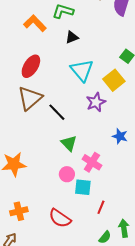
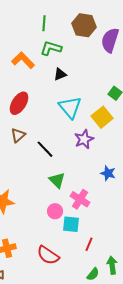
brown triangle: (30, 98) -> (18, 135), size x0.6

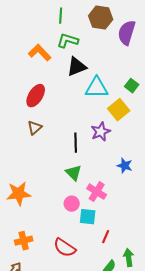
black triangle: (60, 74) -> (77, 67), size x1.5
cyan triangle: (70, 107) -> (97, 88), moved, turned -50
black line: (45, 149) -> (76, 143), moved, turned 42

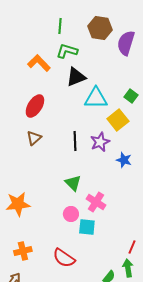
black line: (76, 143) -> (75, 141), moved
blue star: (125, 166) -> (124, 160), moved
red line: (106, 237) -> (132, 247), moved

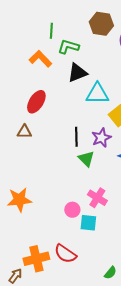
green line: (60, 26) -> (51, 31), moved
brown triangle: (34, 138) -> (24, 132), moved, turned 42
green triangle: (73, 183) -> (86, 159), moved
orange cross: (23, 251) -> (36, 259), moved, size x1.4

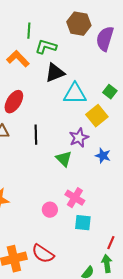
black line: (76, 137) -> (36, 135), moved
cyan square: (88, 223) -> (83, 223), moved

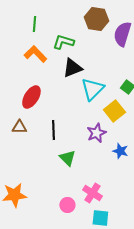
green line: (29, 31) -> (34, 24), moved
cyan triangle: (75, 94) -> (92, 89), turned -45
green triangle: (64, 159) -> (67, 158), moved

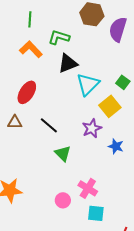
black line: (53, 130) -> (49, 125), turned -48

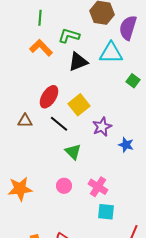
cyan triangle: (88, 84) -> (111, 53), moved, turned 45
red ellipse: (27, 92) -> (49, 97), moved
yellow square: (110, 106) -> (79, 105), moved
pink circle: (63, 200) -> (64, 186), moved

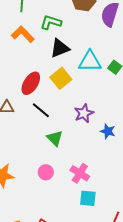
cyan triangle: (111, 53) -> (90, 61), moved
yellow square: (79, 105) -> (61, 78), moved

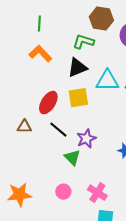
green L-shape: (51, 22) -> (83, 42), moved
yellow square: (61, 78) -> (78, 98), turned 30
purple star: (84, 113) -> (86, 139), moved

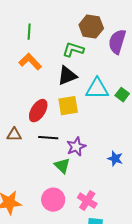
black line: (58, 130) -> (48, 138), turned -36
pink circle: (63, 192) -> (53, 200), size x1.5

